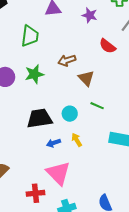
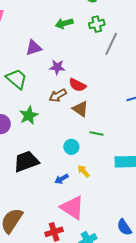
purple star: (90, 15) -> (57, 67), moved
green trapezoid: (30, 36) -> (17, 79), turned -45
red semicircle: (107, 46) -> (77, 85), moved
black trapezoid: (40, 118) -> (26, 161), moved

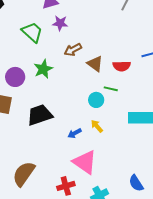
purple star: (57, 67) -> (60, 23), moved
red semicircle: (77, 85) -> (122, 66), moved, turned -30
cyan circle: (71, 147) -> (96, 100), moved

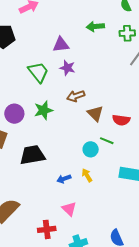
pink triangle: (85, 162) -> (69, 209), size x0.6

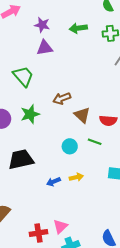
purple star: (67, 68) -> (42, 25), moved
cyan circle: (91, 149) -> (70, 146), moved
yellow arrow: (87, 175) -> (76, 177), turned 112
pink triangle: (69, 209) -> (60, 227), moved, turned 35

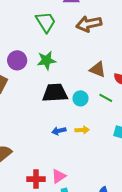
brown arrow: (62, 98) -> (89, 24), moved, size x1.4
brown triangle: (82, 115) -> (98, 70), turned -30
black trapezoid: (21, 159) -> (55, 93), moved

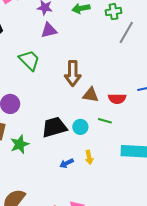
brown arrow: (89, 24) -> (73, 73), moved, turned -65
green star: (46, 60) -> (20, 144), moved
yellow arrow: (82, 130) -> (89, 157), turned 96

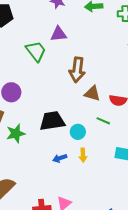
purple triangle: (49, 30) -> (59, 34), moved
cyan circle: (80, 127) -> (78, 132), moved

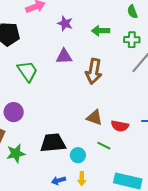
green trapezoid: (36, 51) -> (27, 71), moved
brown arrow: (77, 70) -> (94, 71), moved

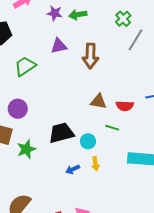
green arrow: (101, 31) -> (78, 15), moved
green cross: (132, 40) -> (123, 19), turned -35
green trapezoid: (27, 71) -> (25, 66), turned -80

